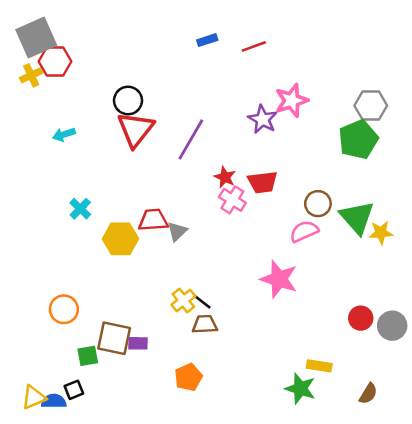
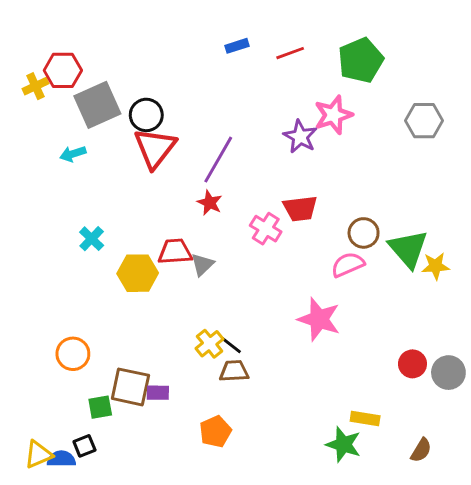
gray square: (36, 38) -> (97, 105), moved
green pentagon: (358, 139) -> (361, 60), moved
red star: (225, 177) -> (210, 203), moved

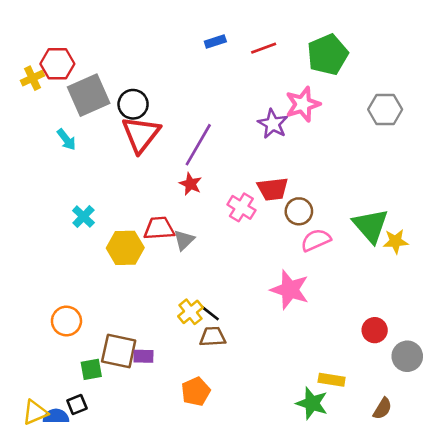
cyan arrow: (73, 154) -> (66, 139), turned -110
brown circle: (364, 233) -> (299, 211), moved
gray circle: (448, 373) -> (407, 356), moved

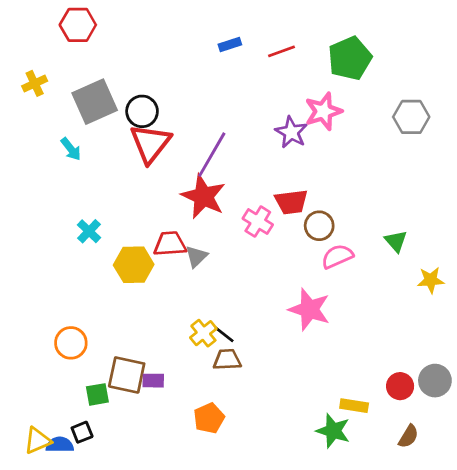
red hexagon: (57, 64) -> (78, 25), moved
red star: (190, 184) -> (203, 196), size x1.8
green triangle: (371, 226) -> (396, 241), size x0.6
yellow star: (396, 241) -> (431, 280), moved
red circle: (375, 330) -> (400, 386), moved

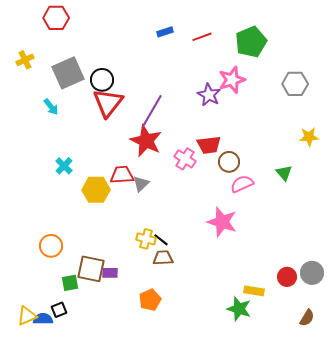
yellow star: (431, 280) -> (309, 137), moved
yellow cross: (203, 333) -> (146, 239), turned -36
brown semicircle: (408, 436) -> (307, 318), moved

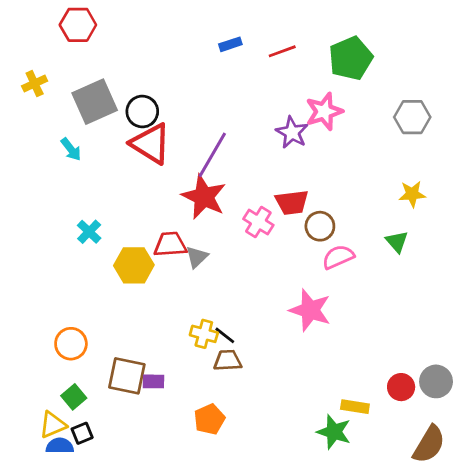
red triangle: (108, 103) -> (151, 144), turned -36
yellow star: (309, 137) -> (412, 194), moved
green square: (70, 283) -> (74, 397), moved, turned -30
yellow triangle: (27, 316) -> (53, 425), moved
brown semicircle: (307, 318) -> (429, 444), size x1.6

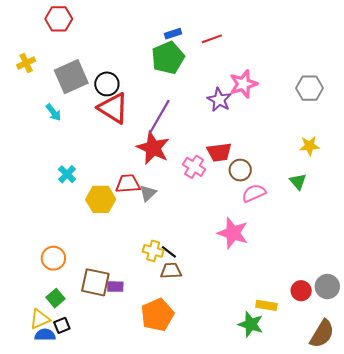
green pentagon: (351, 58) -> (168, 58), moved
orange pentagon: (209, 419) -> (157, 315), size x1.4

